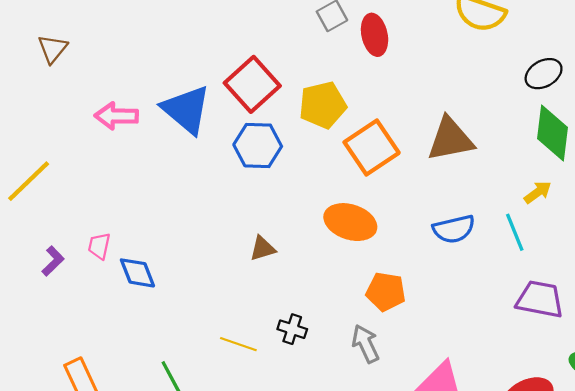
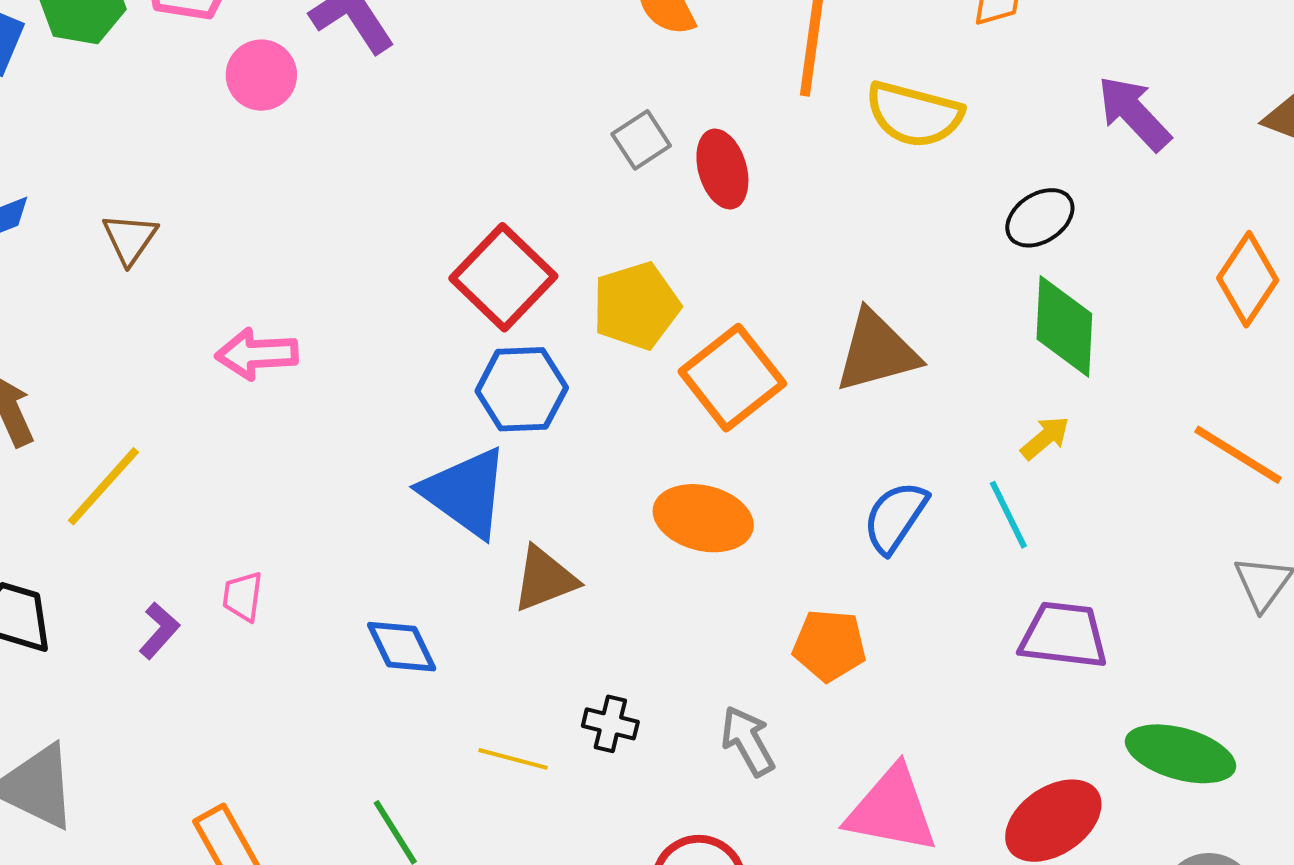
blue triangle: (186, 110) -> (465, 492), moved
blue semicircle: (454, 229) -> (895, 517), turned 141
brown triangle: (263, 248) -> (545, 579), size x1.4
blue diamond: (137, 273) -> (402, 647), moved
orange pentagon: (386, 292) -> (829, 645), moved

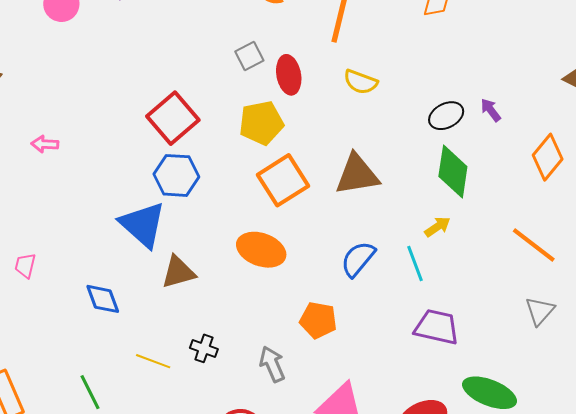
purple arrow: (1134, 113) -> (491, 110), moved, size x0.6
yellow semicircle: (914, 114) -> (361, 82), moved, size x0.7
yellow pentagon: (636, 306) -> (261, 123), moved
pink arrow: (257, 354) -> (45, 144), size x0.7

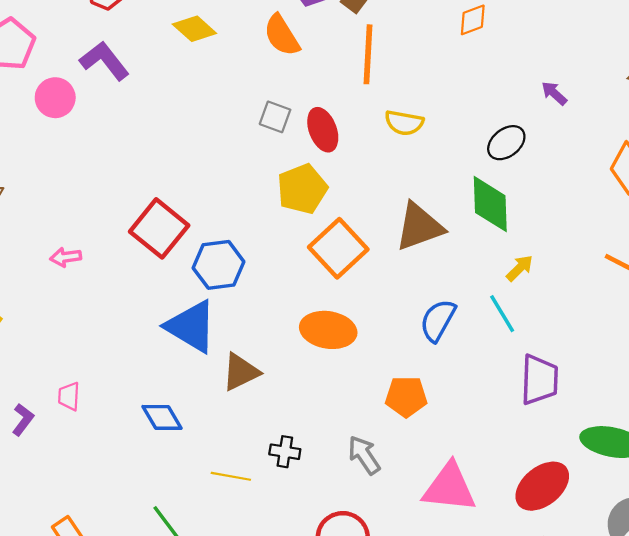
gray square: (249, 56) -> (275, 117), turned -32
purple arrow: (491, 110) -> (554, 93), moved
red square: (173, 118) -> (159, 228), moved
green diamond: (453, 172) -> (490, 204), moved
purple trapezoid: (437, 327) -> (539, 380), turned 90

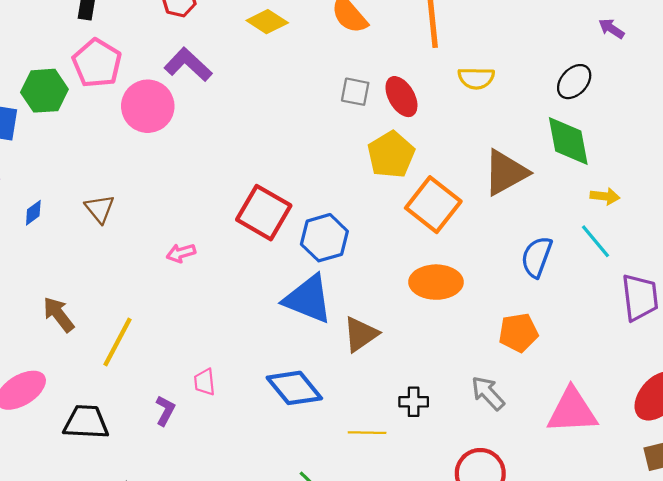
pink circle: (55, 98) -> (148, 106), size x1.4
yellow arrow: (520, 268) -> (605, 196), turned 60
blue diamond: (162, 417) -> (294, 388), size x1.4

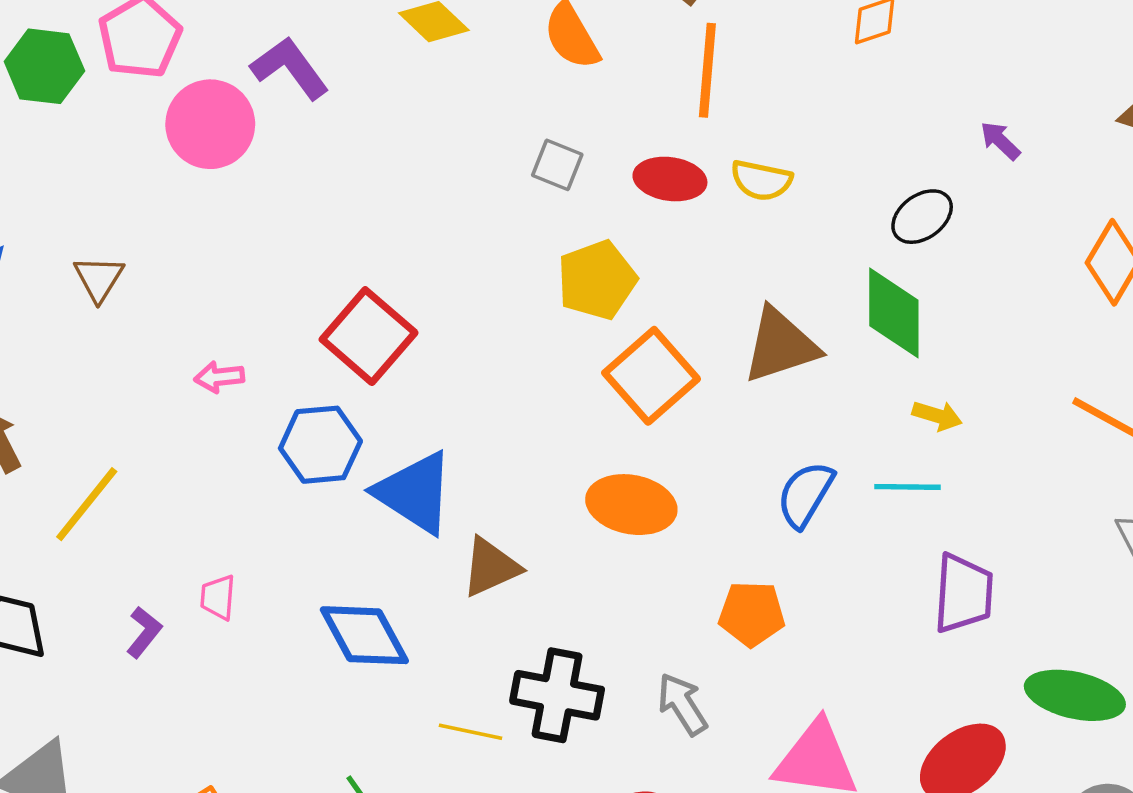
red ellipse: (401, 97) -> (670, 179), moved, turned -63
blue hexagon: (324, 238) -> (320, 445), moved
cyan line: (596, 241) -> (908, 487), turned -60
black cross: (414, 402) -> (557, 695), size x1.8

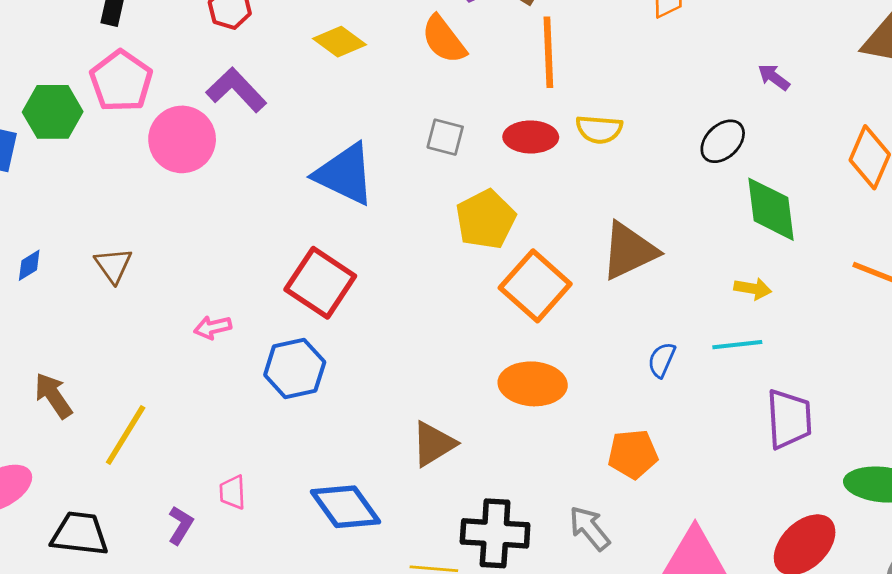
green diamond: (894, 313) -> (771, 209), moved
blue triangle: (415, 493) -> (345, 174), moved
blue semicircle: (805, 494) -> (662, 360), size x0.7

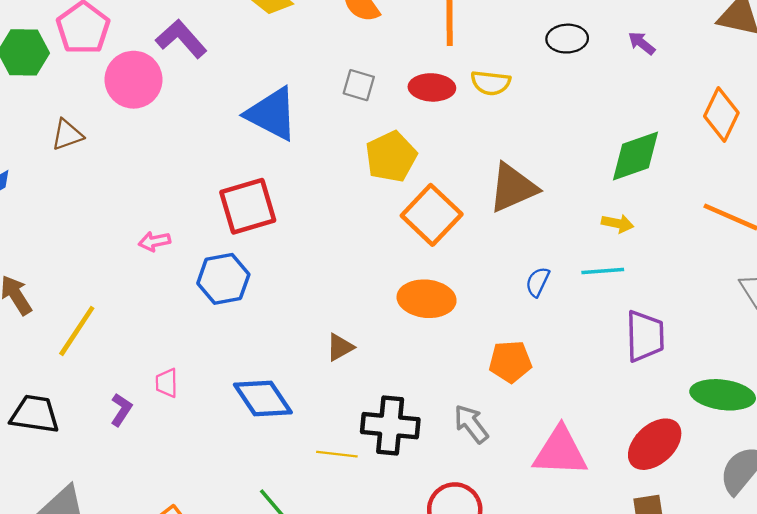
black ellipse: (723, 141) -> (567, 39), moved, turned 39
green diamond: (771, 209) -> (635, 156), turned 76
brown triangle: (113, 265) -> (67, 135), moved, turned 44
red square: (320, 283) -> (248, 206), turned 38
brown triangle: (433, 444) -> (340, 347), size x0.7

